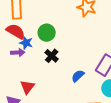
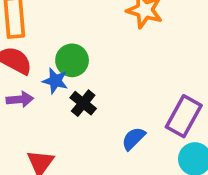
blue star: (26, 43) -> (55, 81), moved

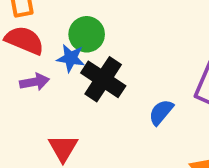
black cross: (83, 103) -> (103, 79), size x1.5

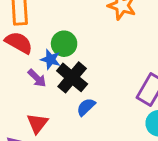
purple arrow: (34, 82) -> (37, 78), moved, turned 48
blue semicircle: (161, 112) -> (86, 107), moved

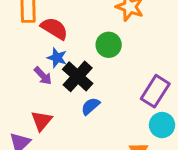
red semicircle: (19, 43) -> (54, 28), moved
green circle: (64, 44) -> (109, 45), moved

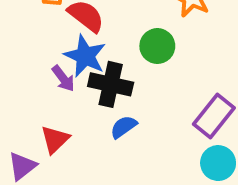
blue star: (57, 58) -> (85, 56), size x1.5
black cross: (78, 76) -> (111, 84), turned -36

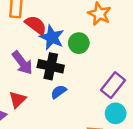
blue star: (85, 56) -> (52, 37), moved
purple arrow: (63, 78) -> (22, 63), size x1.5

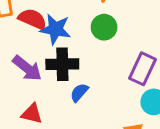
green circle: (79, 43) -> (104, 27), moved
red triangle: (17, 100) -> (32, 114), turned -48

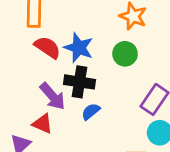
red semicircle: (33, 19) -> (47, 47), moved
purple arrow: (27, 68) -> (52, 96), moved

